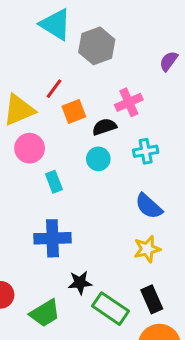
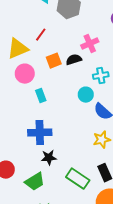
orange square: (74, 112) -> (54, 61), moved
cyan circle: (98, 159) -> (86, 95), moved
black star: (80, 283) -> (49, 158), moved

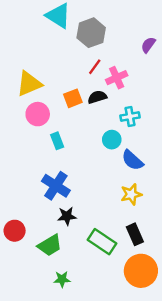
red line: (41, 35) -> (95, 67), moved
blue cross: (40, 133) -> (56, 186), turned 35

